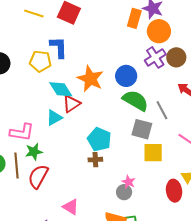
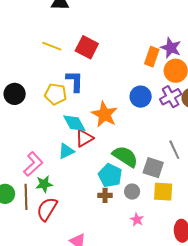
blue circle: (126, 76) -> (141, 97), moved
green semicircle: (135, 100) -> (125, 156), moved
pink L-shape: (22, 132) -> (33, 164), turned -55
gray circle: (124, 192) -> (132, 192), moved

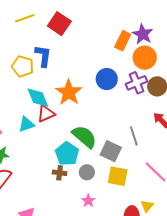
yellow line: (52, 46) -> (25, 18), turned -48

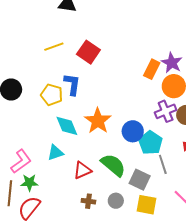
blue circle: (107, 79) -> (133, 131), moved
red triangle: (46, 114) -> (82, 170), moved
cyan pentagon: (67, 154) -> (150, 143), moved

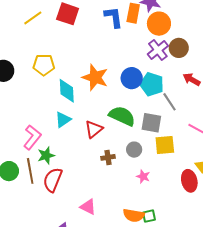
blue L-shape: (72, 84) -> (114, 17), moved
cyan diamond: (67, 126) -> (67, 91), turned 35

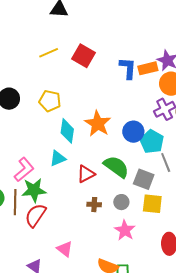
orange rectangle: (133, 13) -> (148, 68), turned 54
green star: (46, 155) -> (34, 190), size x1.4
pink star: (143, 177) -> (125, 230), size x1.5

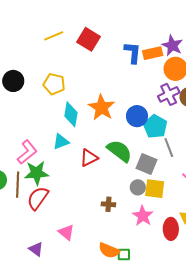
gray circle: (121, 202) -> (138, 187), moved
brown cross: (94, 205) -> (108, 204), moved
pink star: (125, 230) -> (143, 216), moved

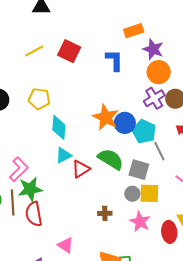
orange rectangle: (153, 53) -> (134, 31), moved
orange star: (102, 108) -> (106, 117), moved
cyan triangle: (61, 142) -> (63, 155), moved
red semicircle: (38, 198) -> (34, 214), turned -40

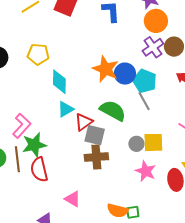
gray line: (159, 151) -> (144, 101), moved
gray square: (139, 170) -> (95, 135), moved
brown cross: (105, 213) -> (96, 157), moved, size x1.6

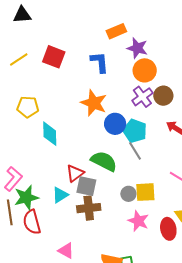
orange star: (106, 69) -> (94, 103), moved
cyan triangle: (66, 109) -> (60, 195), moved

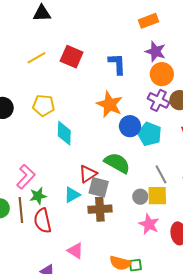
orange rectangle: (116, 31) -> (149, 21), moved
purple cross: (142, 97) -> (158, 100), turned -30
gray line: (135, 151) -> (161, 174), moved
green star: (26, 198) -> (38, 196), size x0.7

